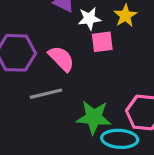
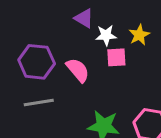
gray line: (46, 94) -> (39, 102), moved

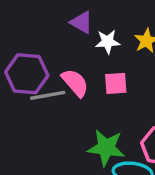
pink square: (116, 57) -> (116, 83), moved
gray line: (39, 102) -> (48, 95), moved

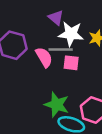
white star: (108, 42) -> (71, 34), size x1.5
gray line: (48, 95) -> (61, 50), moved

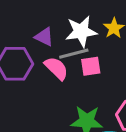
purple triangle: (56, 18) -> (44, 37), moved

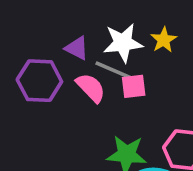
gray line: (74, 54) -> (113, 70), turned 36

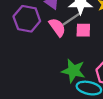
gray line: (113, 70) -> (72, 19), turned -65

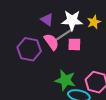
purple hexagon: (27, 19) -> (29, 49), moved

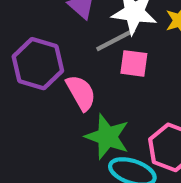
pink semicircle: (51, 42) -> (81, 93), moved

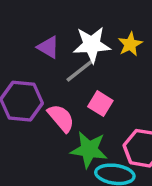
pink square: (134, 63) -> (100, 104), moved, turned 35

